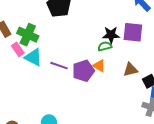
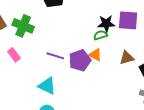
pink rectangle: (18, 49) -> (14, 55), moved
cyan triangle: (33, 57) -> (47, 86), moved

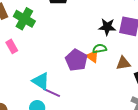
green semicircle: (100, 35) -> (100, 49), moved
purple line: (55, 56) -> (52, 92), moved
purple pentagon: (80, 60) -> (76, 60), turned -30

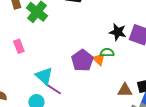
pink rectangle: (12, 46) -> (19, 46), moved
brown triangle: (123, 63) -> (125, 90), moved

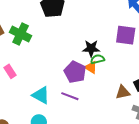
black star: (118, 32) -> (91, 48), moved
purple line: (53, 89) -> (70, 96), moved

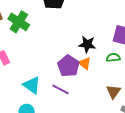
green semicircle: (98, 59) -> (113, 58), moved
brown triangle: (123, 92) -> (113, 92), turned -49

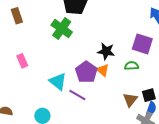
green cross: (19, 22) -> (62, 29), moved
cyan triangle: (32, 85) -> (58, 81), moved

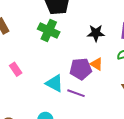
black star: (106, 51) -> (96, 33), moved
purple pentagon: (86, 72) -> (81, 69), turned -30

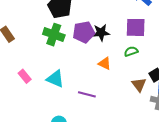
purple pentagon: (81, 69) -> (84, 32), moved
cyan triangle: (54, 83) -> (55, 79), moved

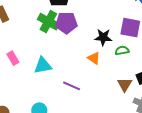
purple pentagon: (84, 32) -> (66, 23), moved
black star: (101, 33) -> (103, 37), moved
cyan triangle: (55, 79) -> (43, 66), turned -42

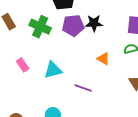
green cross: (48, 22) -> (40, 27), moved
black star: (103, 37) -> (94, 23), moved

